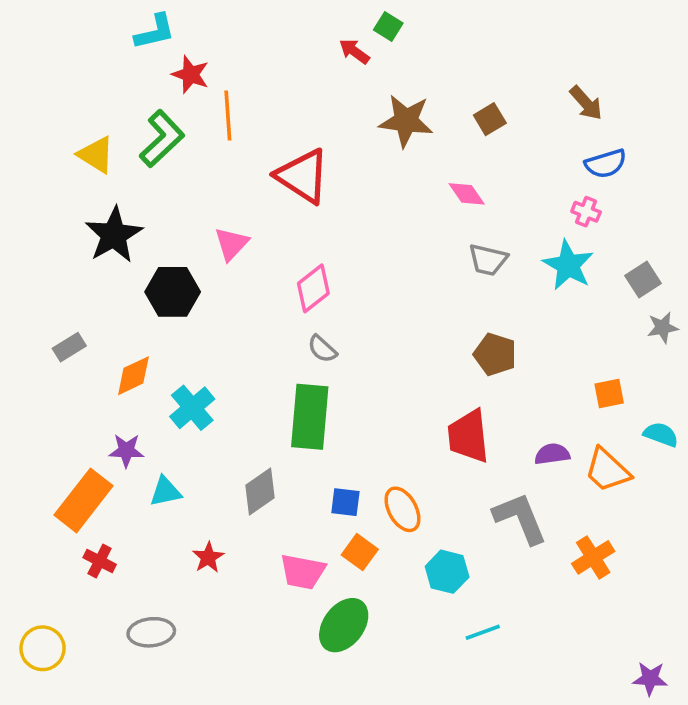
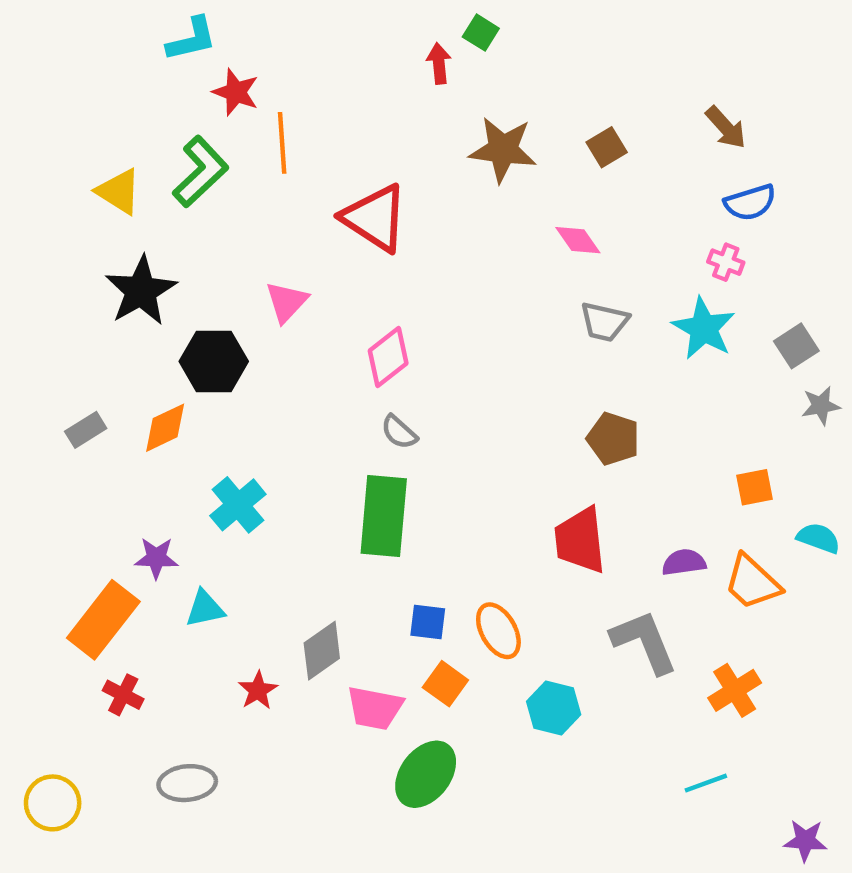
red arrow: (354, 51) -> (439, 63), turned 48
orange diamond: (133, 376) -> (165, 428), moved
gray diamond: (260, 491) -> (322, 651), moved
cyan line: (483, 632) -> (706, 783), moved

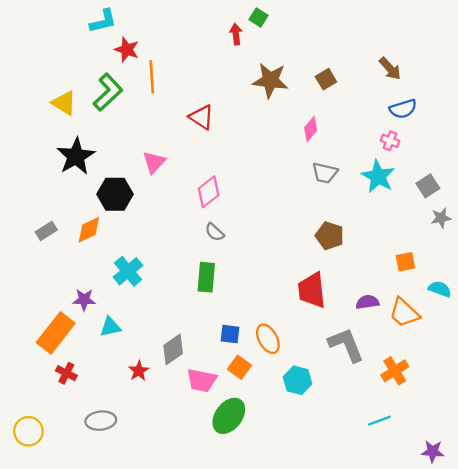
red triangle: (375, 218) -> (202, 117), size x0.7
pink diamond: (578, 240) -> (311, 129), turned 75
green rectangle: (384, 516) -> (206, 277), size x0.7

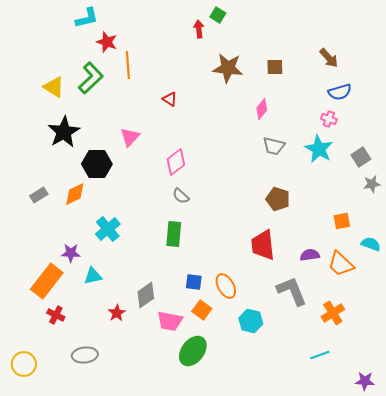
brown square: (326, 79) -> (275, 67), turned 30
red triangle: (202, 117) -> (170, 99), size x0.7

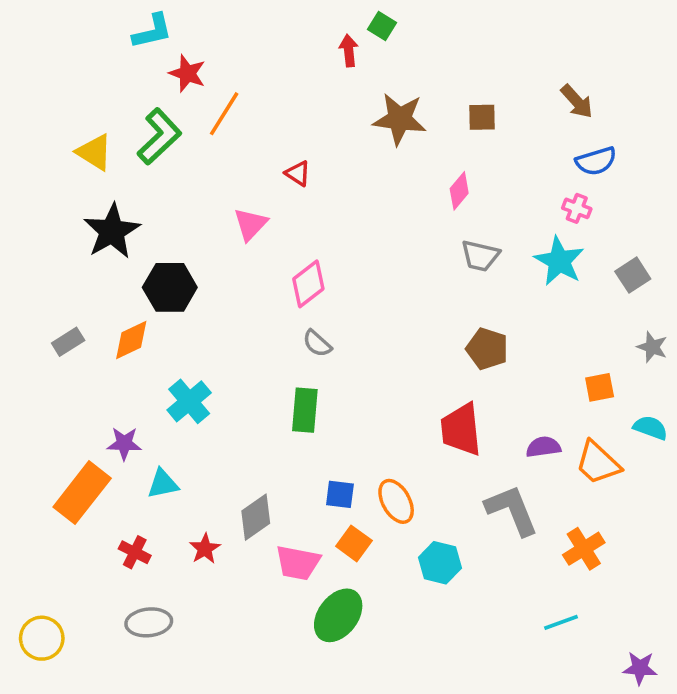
orange line: (128, 65) -> (224, 114), turned 36
pink triangle: (130, 137) -> (250, 224), moved
gray star: (372, 184) -> (652, 347), moved, turned 30
red cross: (56, 315) -> (135, 552), moved

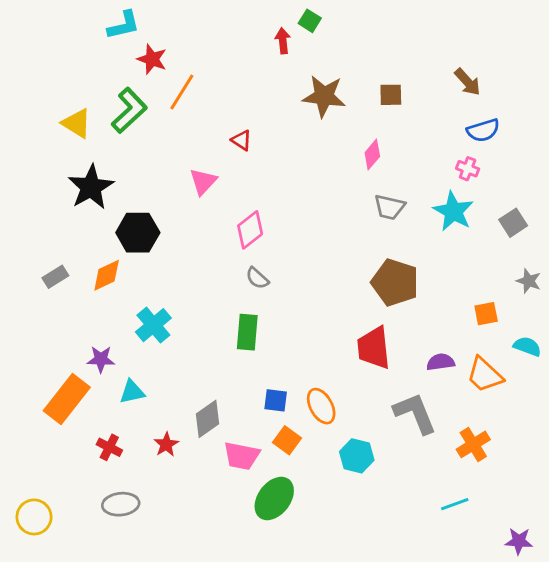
brown pentagon: (487, 349) -> (395, 282), size x1.4

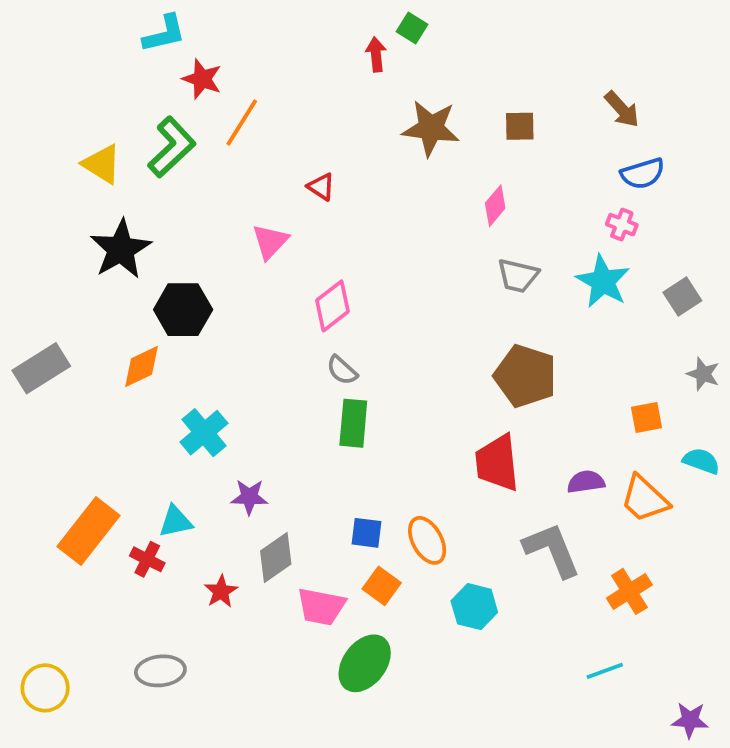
gray rectangle: (55, 277) -> (41, 368), moved, size x1.6
green rectangle: (247, 332) -> (353, 423), moved
purple star: (101, 359) -> (249, 497), moved
red cross: (109, 447) -> (147, 559), moved

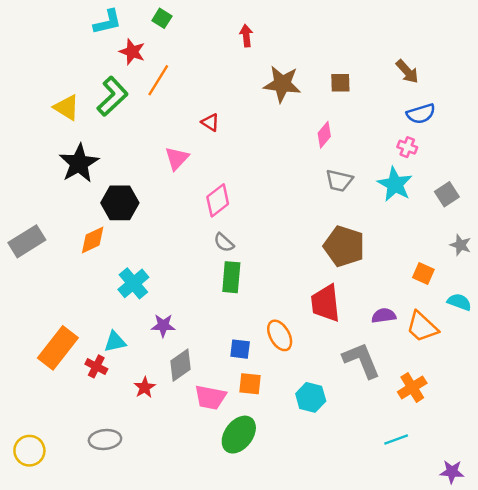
green square: (412, 28) -> (162, 18), moved
orange square: (646, 417) -> (423, 273), turned 35
orange ellipse: (427, 540) -> (280, 335), moved
orange square: (382, 586) -> (250, 384), turned -30

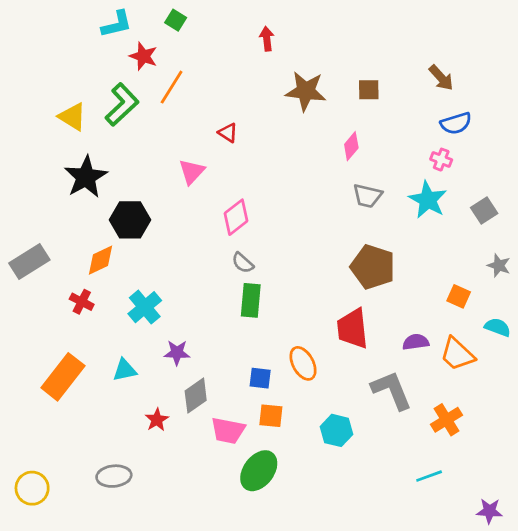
red cross: (96, 366) -> (82, 302), moved

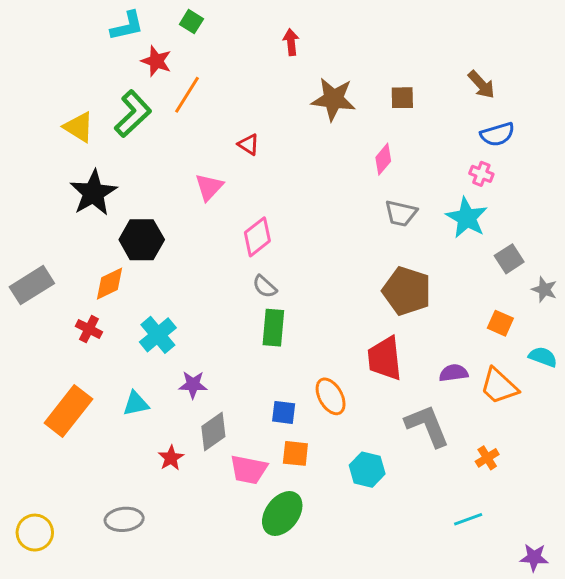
gray square: (484, 211) -> (509, 259), moved
orange cross: (447, 420) -> (487, 458), size x0.7

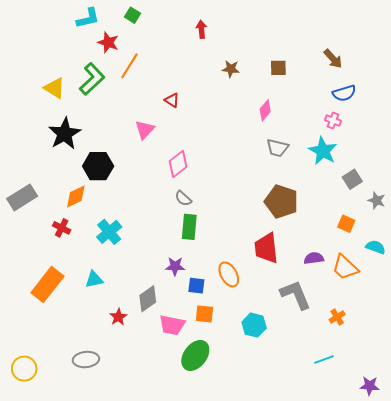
brown star: (333, 99) -> (231, 69), size x0.6
purple star: (193, 385) -> (175, 266), moved

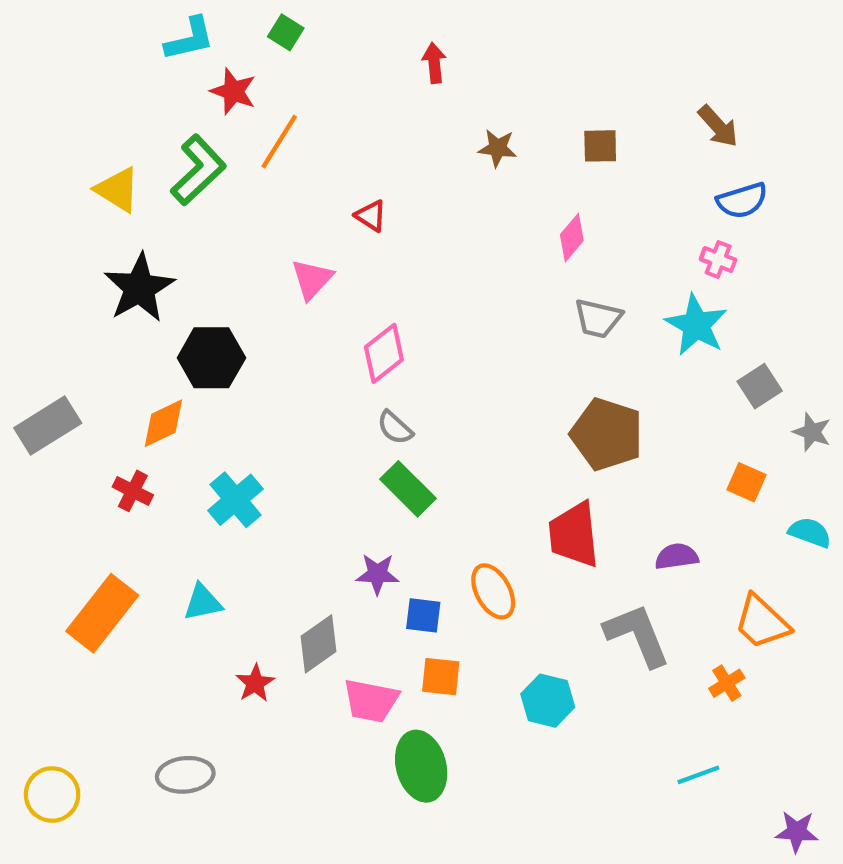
green rectangle: (189, 227) -> (408, 489), turned -50
orange trapezoid: (345, 267) -> (762, 622), moved
green ellipse: (195, 355) -> (421, 766), turned -52

